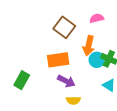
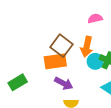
brown square: (64, 27) -> (62, 46), moved
green rectangle: (22, 80) -> (18, 82), turned 30

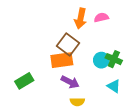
orange arrow: (87, 47) -> (81, 19), moved

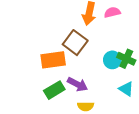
orange rectangle: (62, 60) -> (53, 60), moved
green rectangle: (24, 81) -> (54, 90), moved

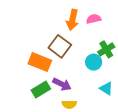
green cross: (126, 59) -> (106, 49), moved, turned 35
orange rectangle: (53, 60) -> (40, 62), turned 30

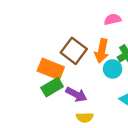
orange arrow: (72, 20) -> (102, 51), moved
green rectangle: (41, 90) -> (52, 87), moved

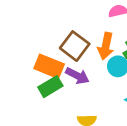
purple arrow: (76, 94) -> (77, 76), moved

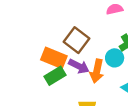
orange arrow: (106, 46) -> (97, 71), moved

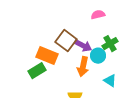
purple arrow: (79, 66) -> (83, 46), moved
green rectangle: (55, 76) -> (37, 71), moved

